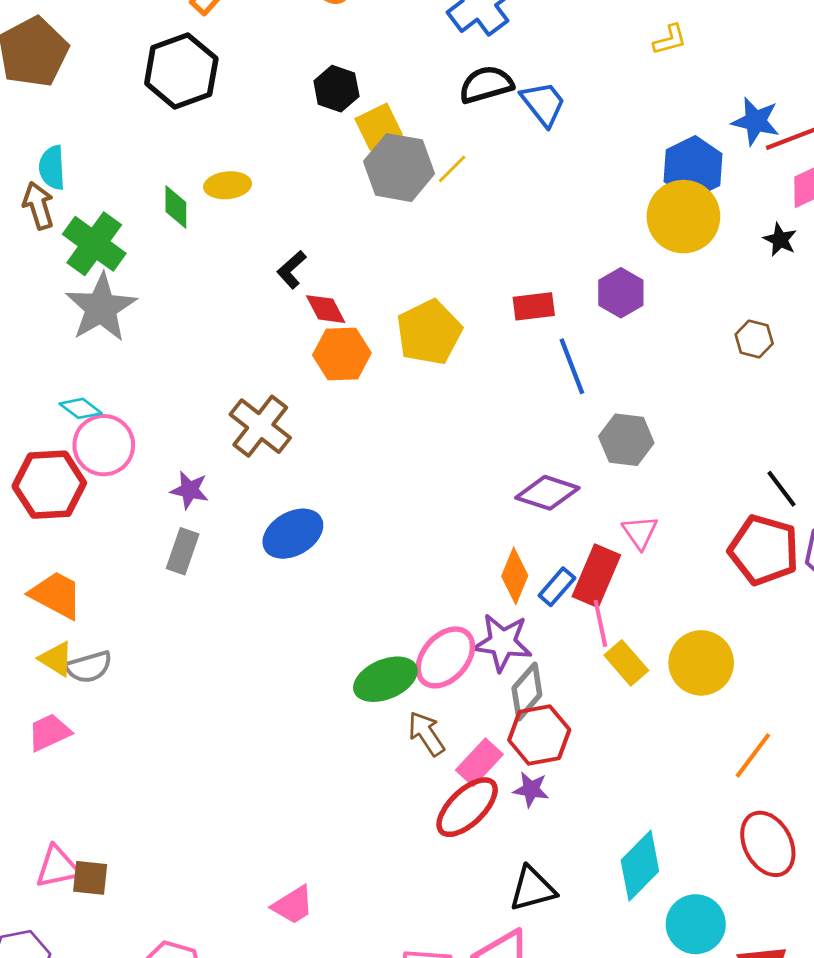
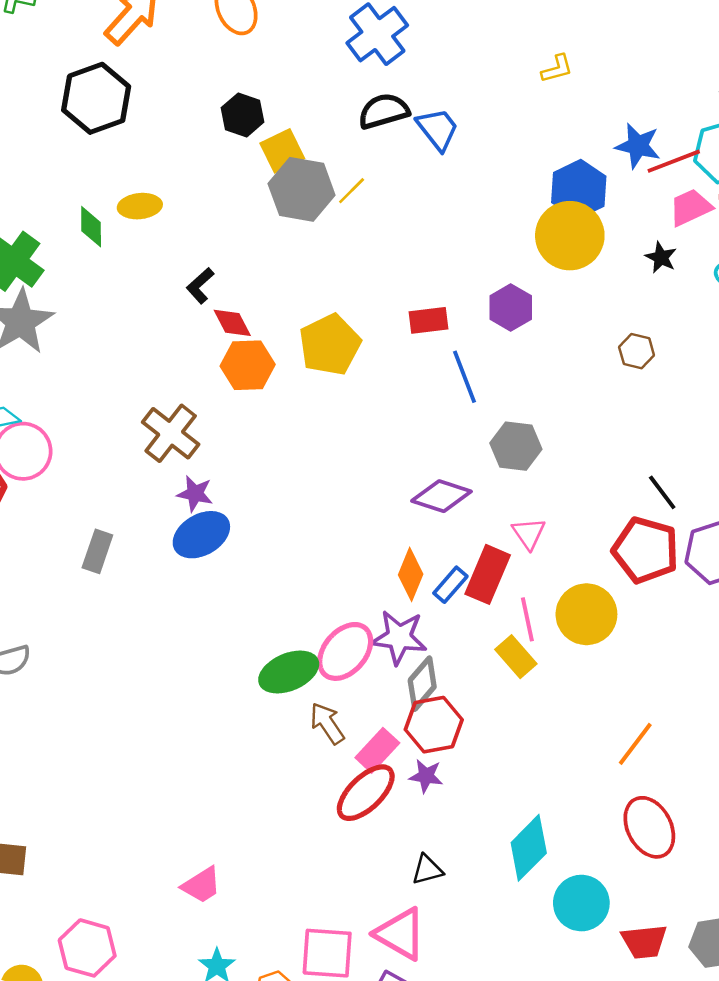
purple star: (189, 490) -> (195, 494), moved
pink line: (600, 623) -> (527, 619), moved
yellow circle: (701, 663) -> (586, 614), moved
black triangle: (532, 889) -> (427, 870), size x0.7

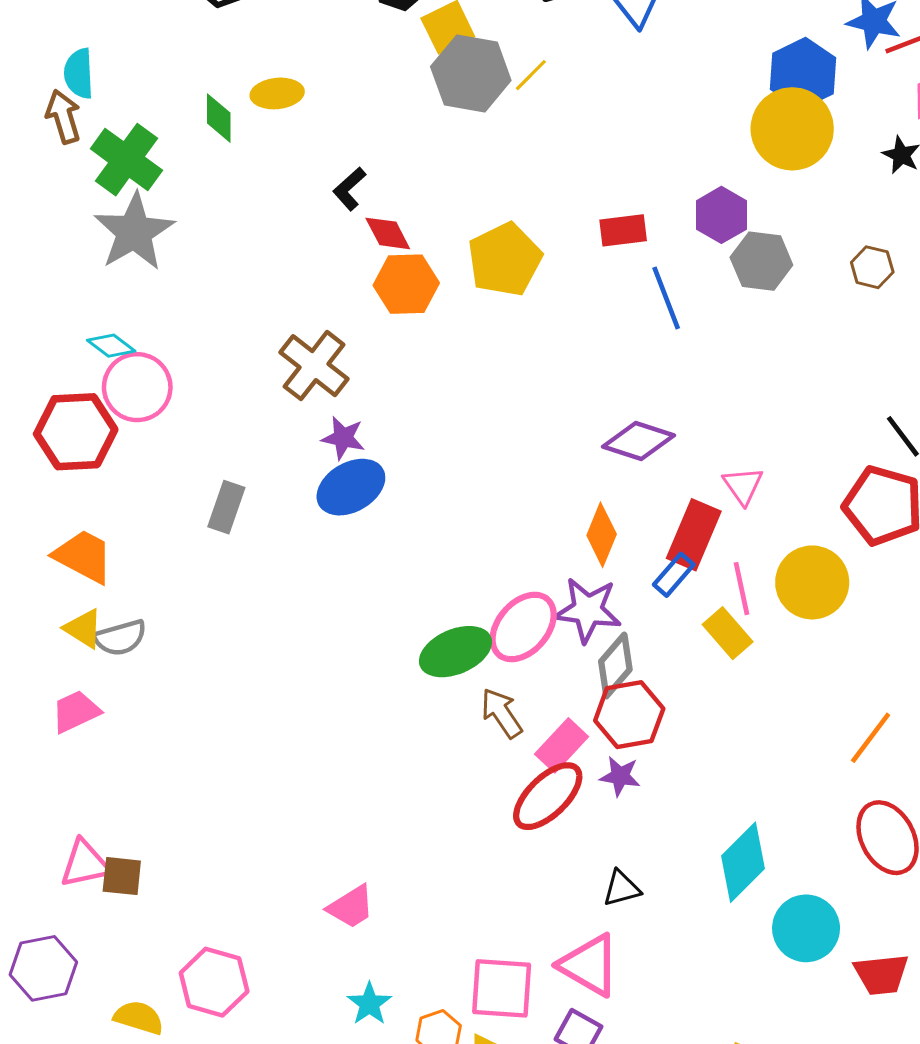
gray hexagon: (516, 446) -> (761, 261), moved
blue rectangle: (450, 585) -> (674, 575), moved

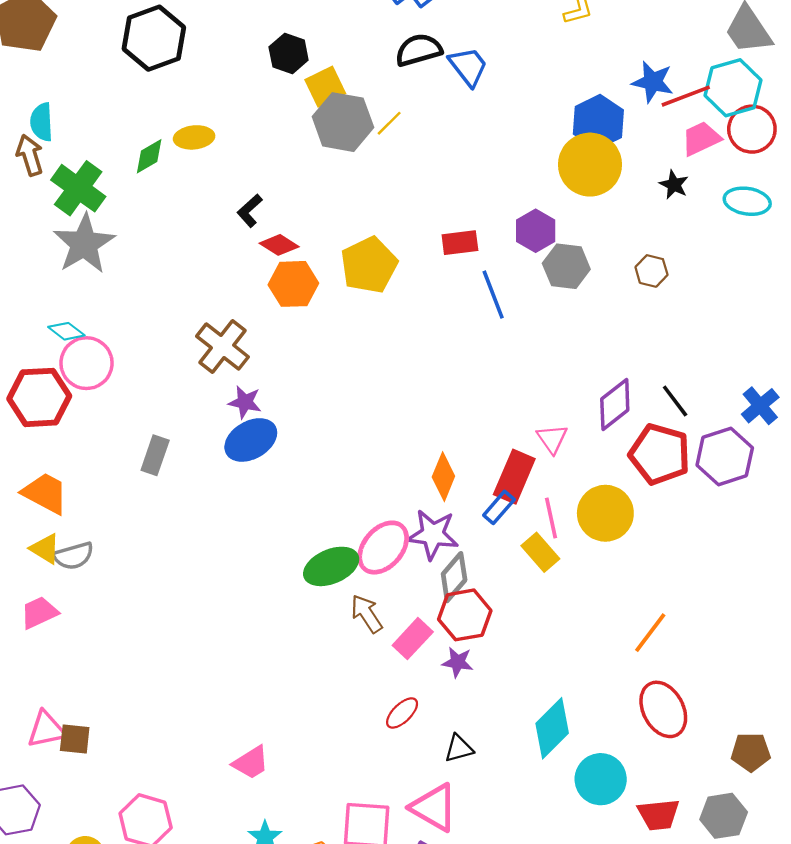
green diamond: (219, 118) -> (149, 156), turned 60
red diamond: (388, 233) -> (279, 245), turned -30
purple diamond: (638, 441) -> (615, 405), moved, turned -56
red ellipse: (548, 796) -> (402, 713), moved, size x0.6

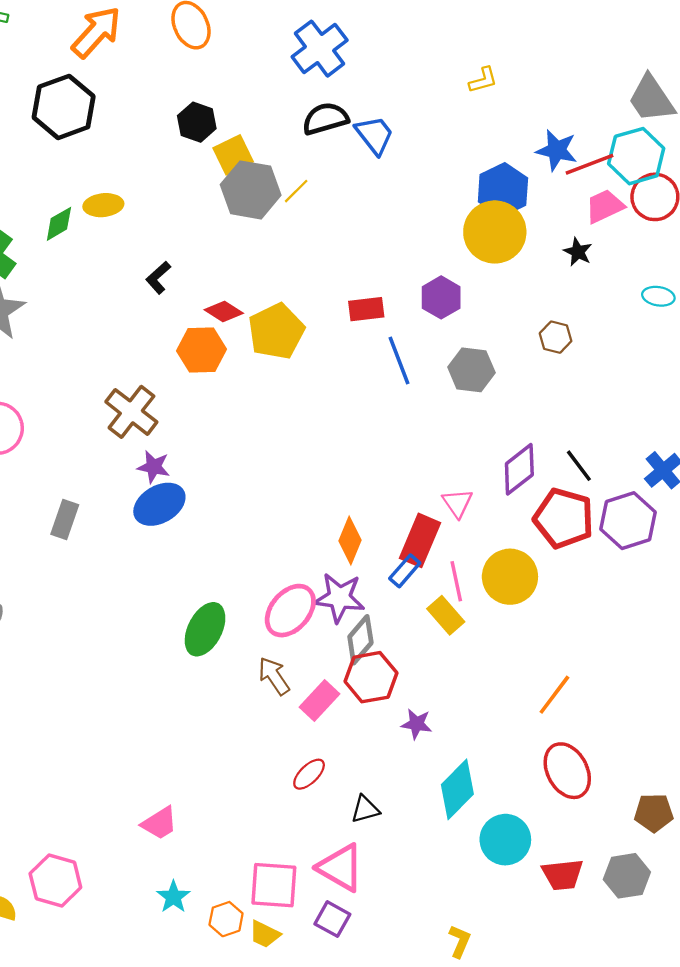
cyan ellipse: (747, 201) -> (658, 296), moved, size x0.7
red diamond: (279, 245) -> (224, 311), moved
gray hexagon: (566, 266) -> (471, 370), moved
green ellipse: (331, 566) -> (205, 629), moved, turned -40
purple star: (458, 662) -> (417, 724), moved

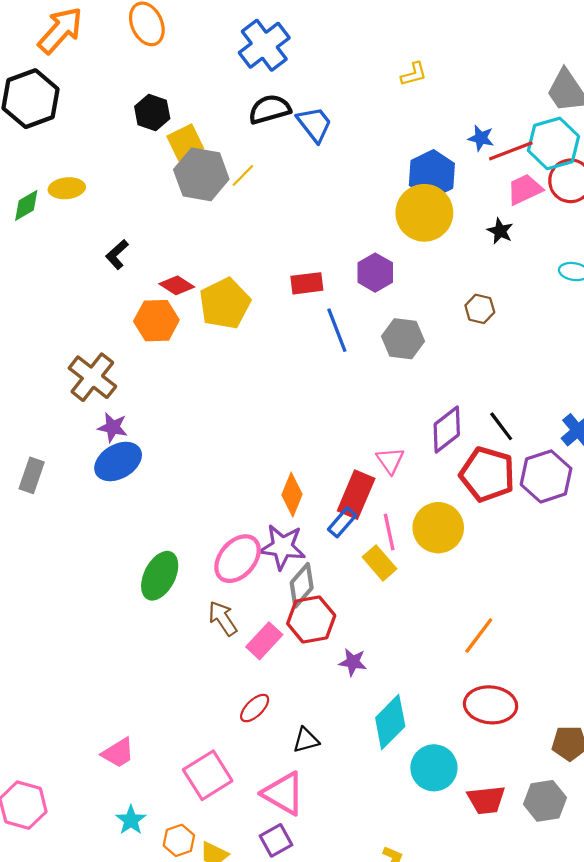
blue star: (557, 150) -> (481, 138), size x0.7
red ellipse: (567, 771) -> (491, 705), turned -57
pink square: (274, 885) -> (208, 775), moved, turned -36
purple square: (332, 919) -> (276, 840), turned 32

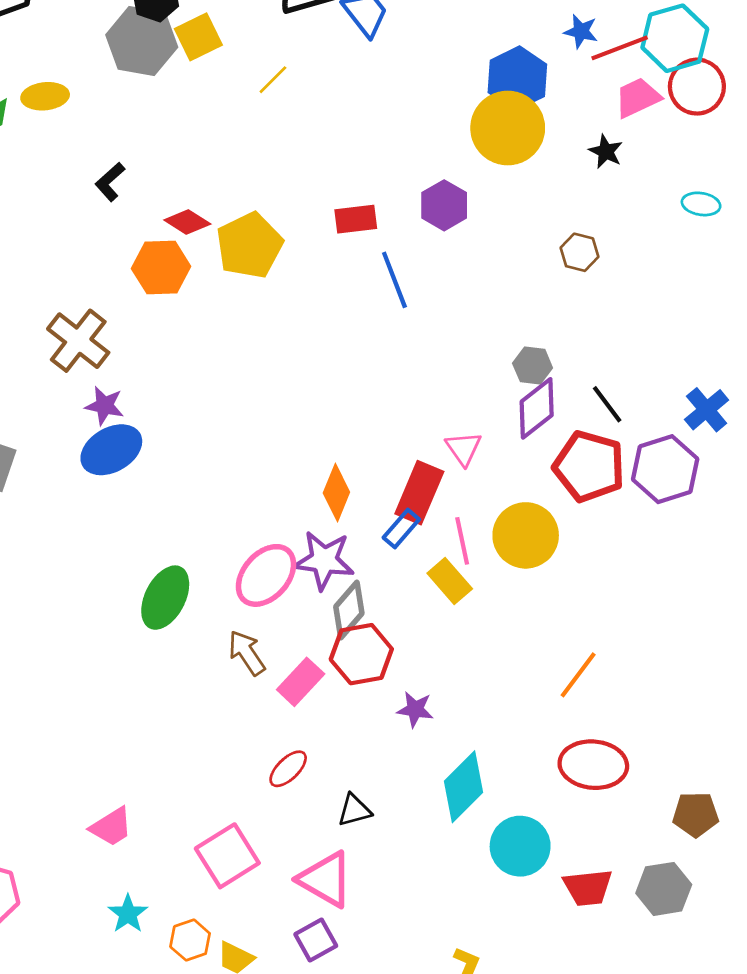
gray hexagon: (201, 174) -> (142, 41), moved
gray hexagon: (403, 339) -> (533, 366), moved, size x0.7

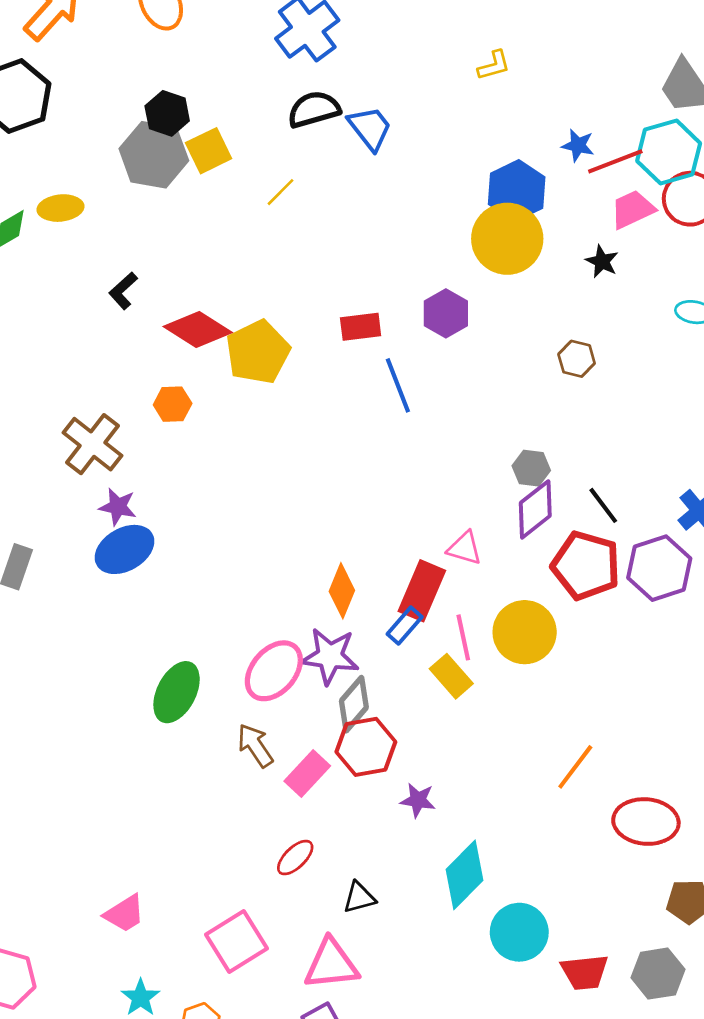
red diamond: (187, 222) -> (198, 329), size x1.5
orange hexagon: (161, 267) -> (173, 404), moved, size x0.7
pink triangle: (463, 448) -> (465, 548), turned -39
red ellipse: (593, 765) -> (646, 822), moved
pink triangle: (325, 879) -> (331, 964), turned -36

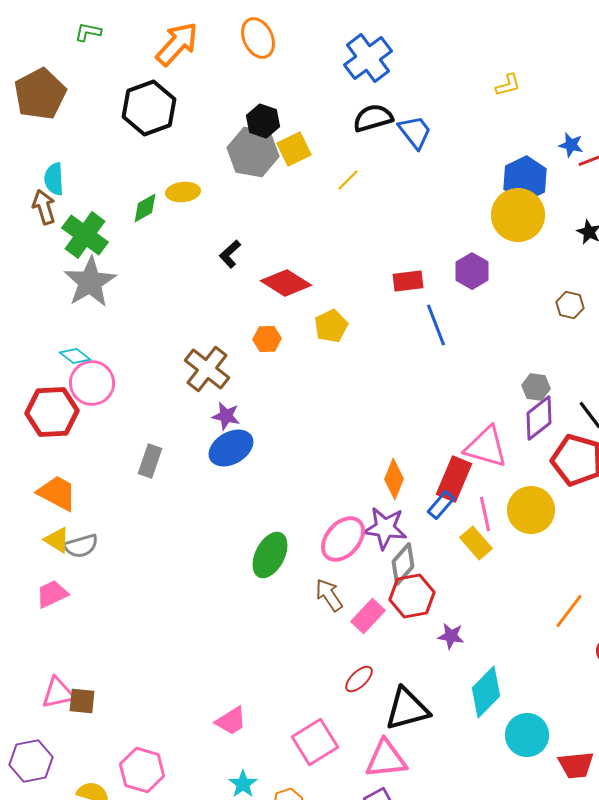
yellow pentagon: (258, 352) -> (331, 326), moved, size x0.7
pink triangle: (465, 548) -> (486, 447), size x1.6
black triangle: (359, 898) -> (407, 709), size x1.8

